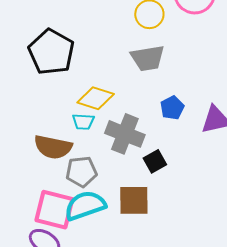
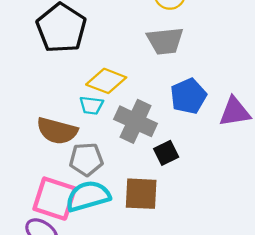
blue pentagon: (172, 108) -> (188, 96), size x1.4

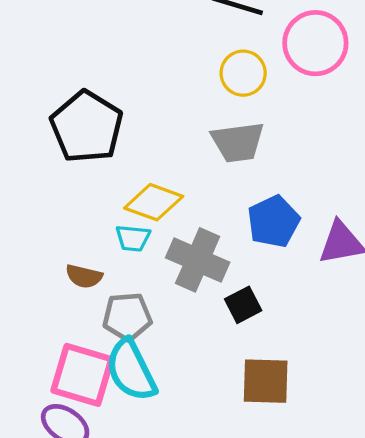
brown semicircle: (57, 131) -> (84, 276), size x0.6
brown square: (141, 194) -> (266, 381), moved
cyan semicircle: (88, 196) -> (131, 370), turned -99

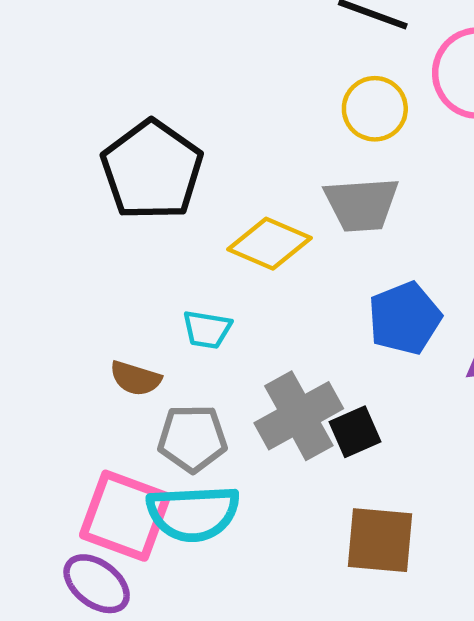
yellow diamond: (154, 202) -> (269, 244), moved
gray cross: (198, 260) -> (299, 416), moved, turned 34
cyan semicircle: (131, 370) -> (193, 513), turned -70

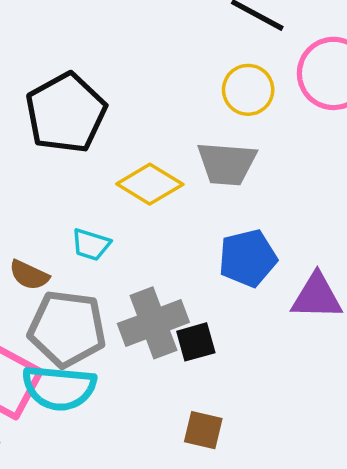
gray pentagon: (192, 438) -> (67, 329), size x1.4
brown square: (380, 540) -> (203, 430), size x0.7

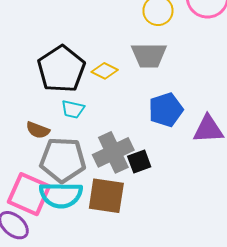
black pentagon: (66, 113) -> (61, 69), moved
yellow diamond: (150, 184) -> (105, 71), size x0.7
brown square: (203, 430) -> (106, 196), moved, size x1.6

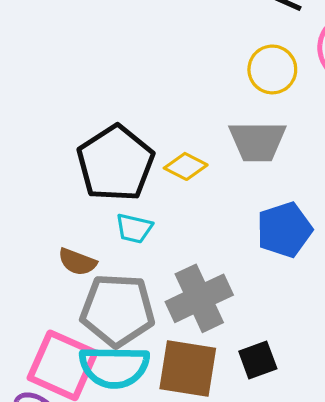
black square: (139, 162) -> (258, 360), moved

